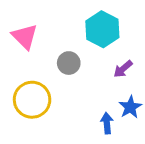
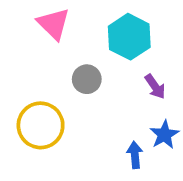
pink triangle: (25, 37) -> (53, 24), moved
purple arrow: (123, 69) -> (155, 87), turned -84

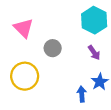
pink triangle: (53, 24) -> (24, 28), moved
cyan hexagon: (129, 37) -> (94, 20), moved

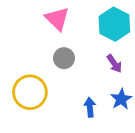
pink triangle: (24, 28) -> (57, 19), moved
blue arrow: (82, 94) -> (90, 107), moved

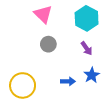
yellow circle: (30, 92) -> (23, 85), moved
blue arrow: (90, 107) -> (68, 81), turned 96

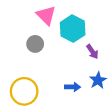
cyan hexagon: (87, 18) -> (73, 29), moved
gray circle: (48, 44) -> (35, 44), moved

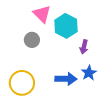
purple arrow: (92, 52) -> (84, 47), turned 48
blue arrow: (73, 87) -> (66, 79), size x1.5

